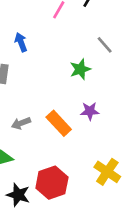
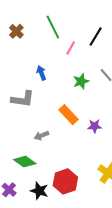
green star: (80, 69) -> (81, 81), moved
orange rectangle: (59, 123) -> (68, 115), moved

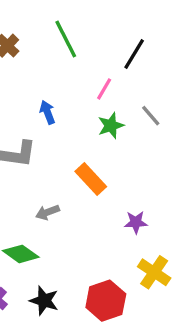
pink line: (71, 48) -> (104, 89), moved
purple star: (95, 126) -> (136, 222), moved
red hexagon: (65, 181) -> (106, 301), moved

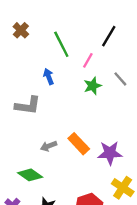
green line: (66, 39) -> (61, 44), moved
orange rectangle: (91, 179) -> (79, 144), moved
purple star: (136, 222) -> (110, 153), size x1.5

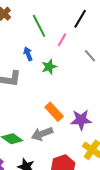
green star: (93, 86) -> (49, 67), moved
gray arrow: (49, 146) -> (42, 134), moved, size x1.5

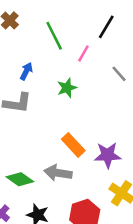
blue arrow: (28, 54) -> (26, 71), moved, turned 48
gray arrow: (42, 134) -> (58, 173), turned 30

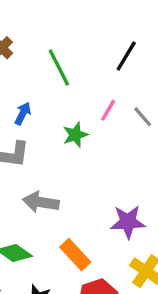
pink line: (83, 53) -> (108, 110), moved
orange rectangle: (73, 145) -> (75, 255), moved
gray arrow: (58, 173) -> (41, 202), moved

